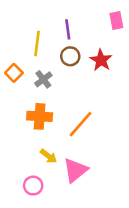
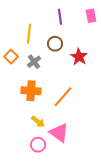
purple line: (68, 29) -> (60, 17), moved
red star: (101, 60) -> (79, 57), moved
pink triangle: (75, 170) -> (59, 133), turned -45
pink circle: (33, 186) -> (38, 145), moved

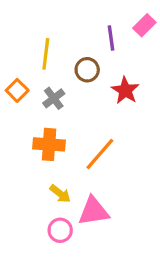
pink rectangle: (91, 16) -> (144, 25), turned 56
purple line: (60, 17) -> (111, 38), moved
pink triangle: (59, 133) -> (94, 211), turned -45

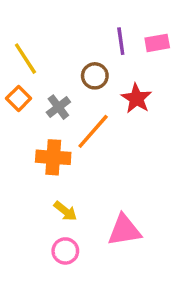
pink rectangle: (144, 25) -> (157, 43), moved, turned 35
yellow line: (46, 54) -> (25, 59), moved, turned -40
orange line: (100, 154) -> (93, 131), moved
pink triangle: (94, 211) -> (124, 230), moved

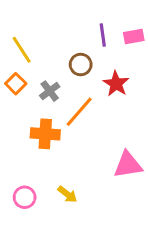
yellow arrow: (65, 211) -> (67, 194), moved
pink triangle: (124, 230) -> (128, 165), moved
pink circle: (65, 251) -> (25, 197), moved

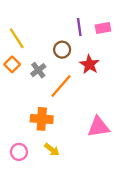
orange cross: (45, 134) -> (42, 119), moved

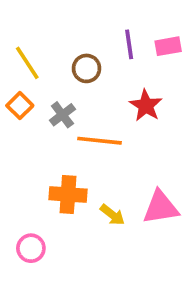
brown circle: (62, 50) -> (87, 68), moved
orange line: (61, 86) -> (99, 141), turned 55
yellow arrow: (52, 150) -> (112, 215), moved

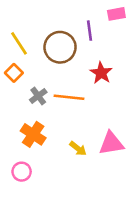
pink rectangle: (168, 46) -> (116, 14), moved
brown circle: (87, 68) -> (60, 47), size x1.6
gray cross: (62, 115) -> (38, 96), moved
orange cross: (68, 194) -> (33, 134), moved, turned 30

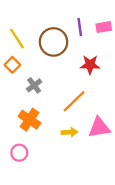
pink rectangle: (116, 14) -> (104, 27), moved
red star: (101, 73) -> (90, 65), turned -30
orange line: (69, 97) -> (74, 101), moved, turned -50
yellow arrow: (78, 149) -> (69, 132), turned -42

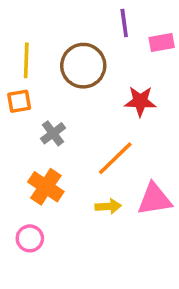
purple line: (80, 27) -> (124, 23), moved
yellow line: (17, 39) -> (26, 60), turned 35
orange square: (12, 65) -> (19, 101), turned 35

